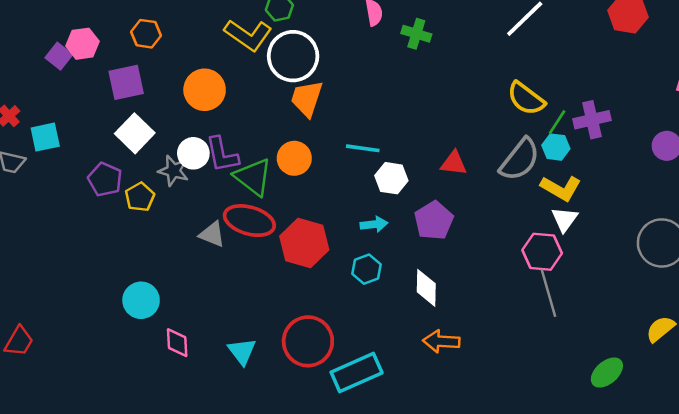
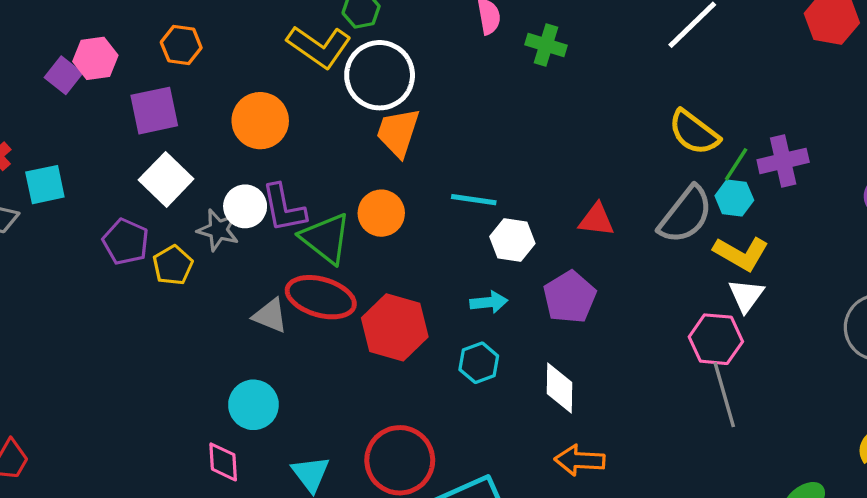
cyan circle: (141, 300) -> (253, 405), moved

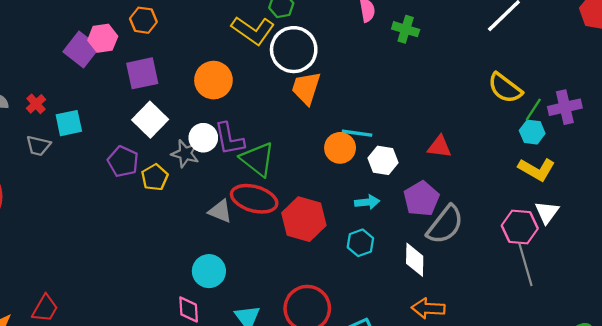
orange hexagon: (181, 45) -> (143, 20), moved
purple square: (63, 75) -> (81, 50), size x1.4
orange circle: (381, 213) -> (340, 148), moved
gray semicircle: (686, 215) -> (445, 225), moved
white triangle: (746, 295) -> (547, 212), moved

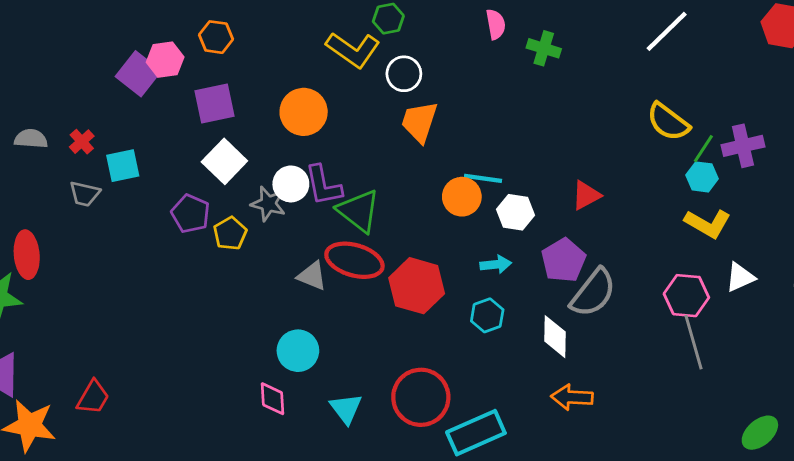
white circle: (294, 50) -> (404, 74), size x0.6
red triangle: (439, 147) -> (586, 195), turned -35
white triangle: (547, 212) -> (740, 277), moved, turned 30

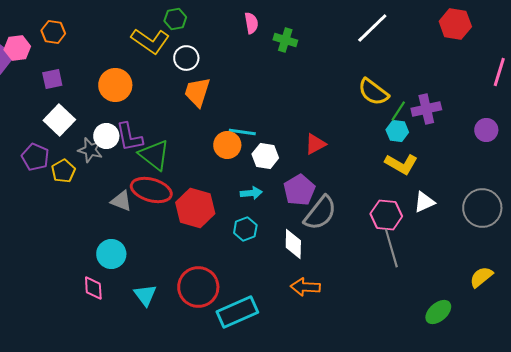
purple square: (215, 103) -> (52, 79), size x0.7

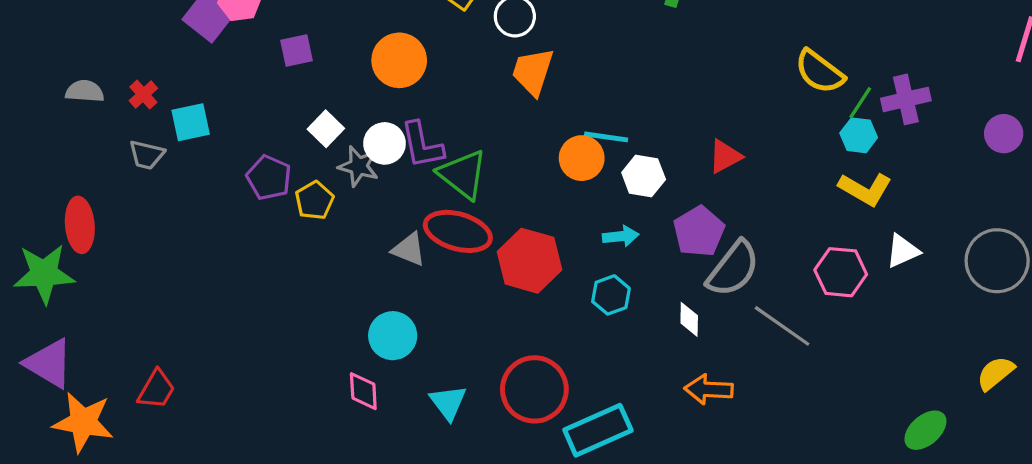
white square: (59, 120) -> (326, 129), moved, size x0.7
white diamond: (293, 244) -> (689, 319), size x0.7
gray line: (391, 248) -> (782, 326), moved, turned -39

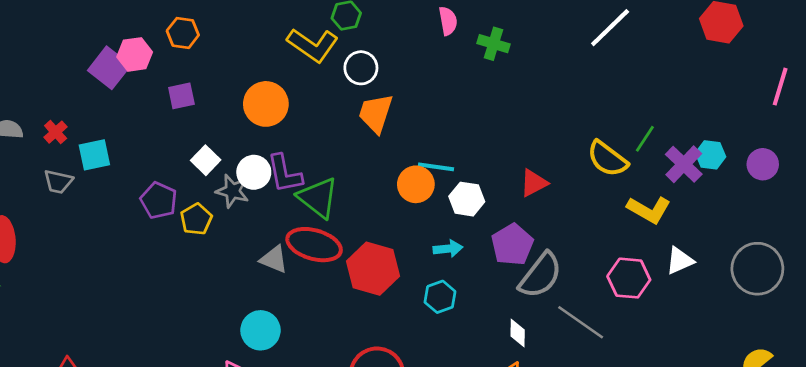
yellow semicircle: (820, 72) -> (607, 159), moved
purple cross: (906, 99) -> (684, 164), moved, turned -33
cyan hexagon: (859, 135) -> (711, 155), moved
white diamond: (689, 319) -> (518, 333), moved

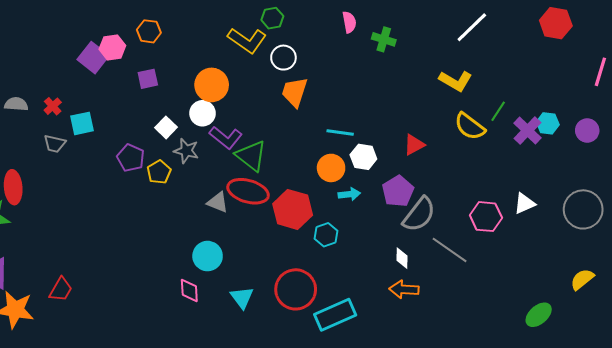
white circle: (254, 172) -> (202, 113), moved
purple L-shape: (285, 174) -> (226, 138), turned -40
orange circle: (416, 184) -> (331, 168), moved
yellow L-shape: (649, 210) -> (456, 81), moved
cyan hexagon: (440, 297) -> (326, 235), moved

